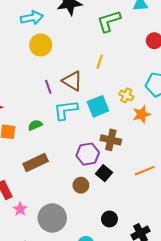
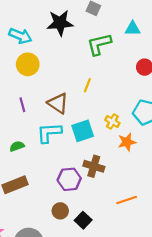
cyan arrow: (32, 18) -> (20, 36), turned 30
purple line: (48, 87) -> (22, 105), moved
black square: (104, 173) -> (83, 220), moved

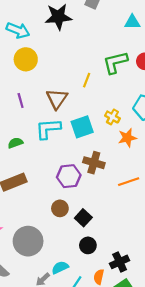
green L-shape: (99, 44) -> (115, 62), moved
brown triangle: (58, 103) -> (57, 99), turned 30
orange line: (127, 200) -> (129, 182), moved

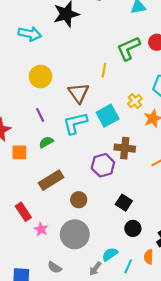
yellow circle: (26, 59) -> (41, 76), moved
purple line: (21, 101) -> (40, 115), moved
yellow cross: (112, 117) -> (135, 101), turned 32
brown circle: (60, 208) -> (79, 200), moved

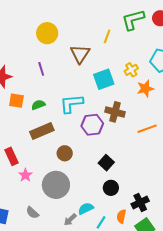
cyan L-shape: (75, 123) -> (71, 104), moved
green semicircle: (46, 142) -> (38, 105), moved

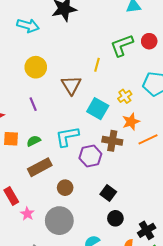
cyan square: (104, 79) -> (98, 109), turned -35
orange star: (145, 89) -> (131, 122), moved
orange line: (147, 129) -> (148, 139), moved

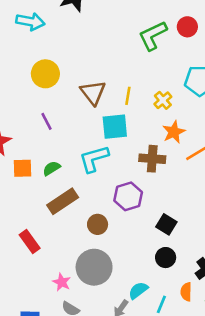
yellow line: (97, 65) -> (128, 96), moved
cyan square: (98, 109) -> (115, 127), moved, turned -30
purple hexagon: (90, 156) -> (128, 196), moved
black square: (108, 193) -> (166, 224), moved
pink star: (27, 214) -> (62, 282), moved

